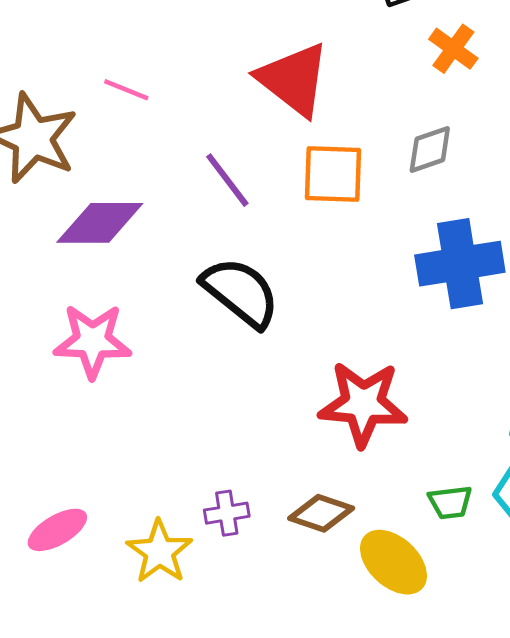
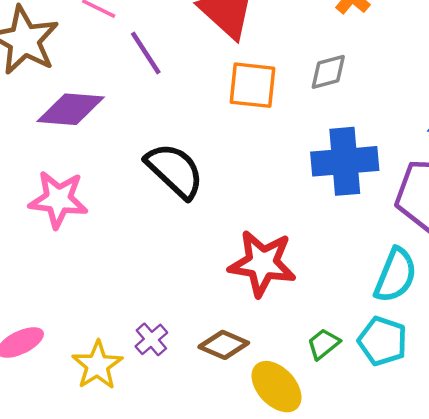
purple line: (227, 180) -> (146, 53), moved
green trapezoid: (450, 502) -> (324, 344), turned 144
purple cross: (227, 513) -> (151, 339), turned -36

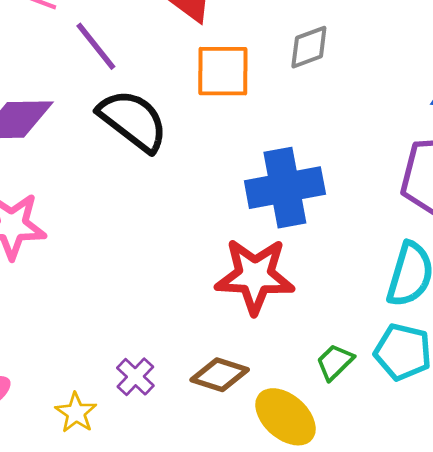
blue cross: (345, 161) -> (285, 188), moved
black semicircle: (175, 171) -> (133, 120), moved
yellow star: (97, 365) -> (76, 413), size x0.7

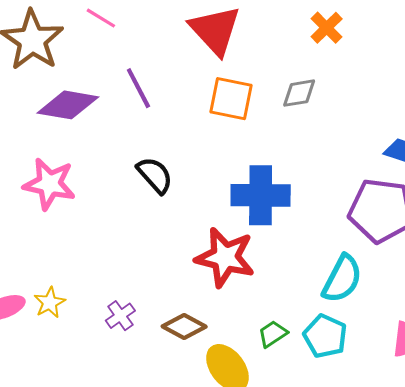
purple line: (96, 46) -> (138, 88), moved
black semicircle: (133, 120) -> (155, 175), moved, size x0.7
yellow star: (76, 413) -> (50, 303), moved

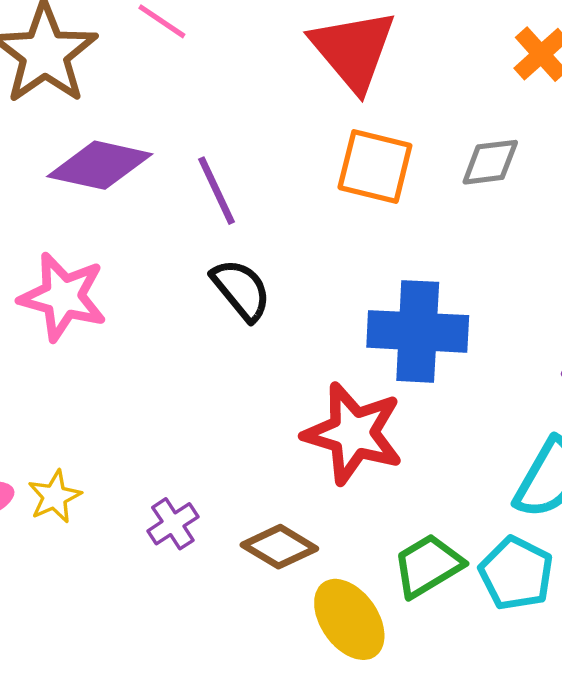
purple line: (138, 88) -> (217, 191), moved
green trapezoid: (273, 334) -> (428, 566), size x1.4

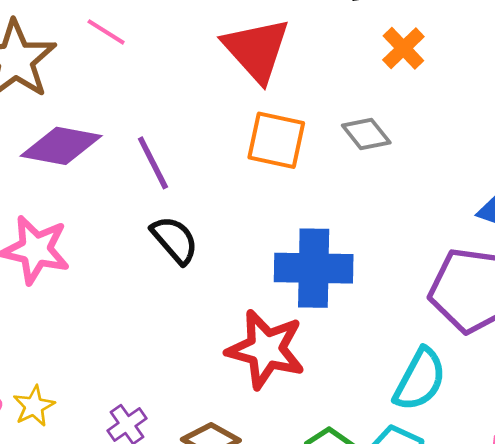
gray diamond: (490, 162) -> (366, 134), turned 60

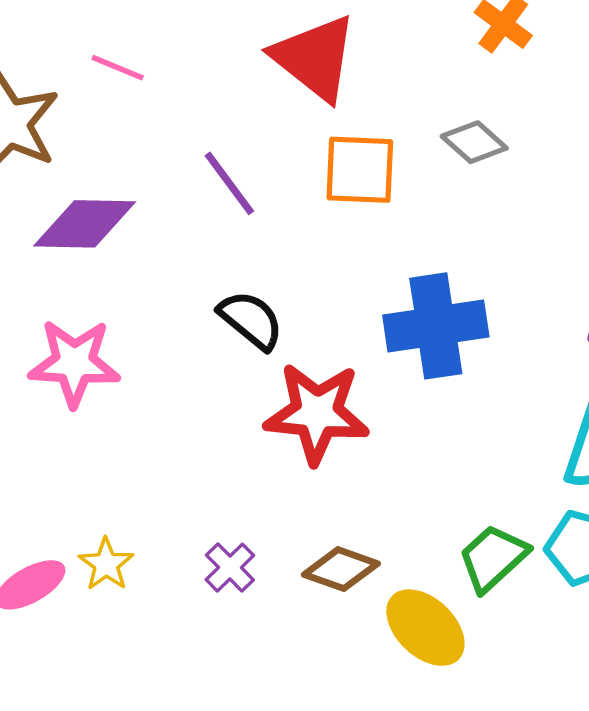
purple line: (153, 163) -> (229, 183), moved
red star: (266, 349) -> (317, 413), moved

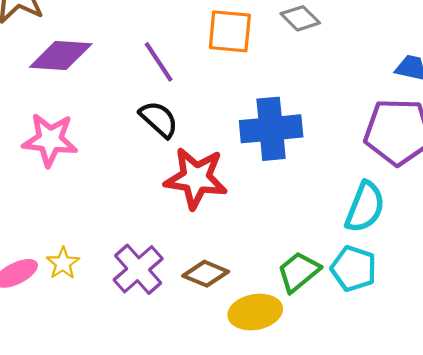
purple line: (229, 183) -> (159, 62), moved
purple cross: (230, 568) -> (138, 269), size x1.6
yellow ellipse: (425, 628) -> (255, 312), turned -57

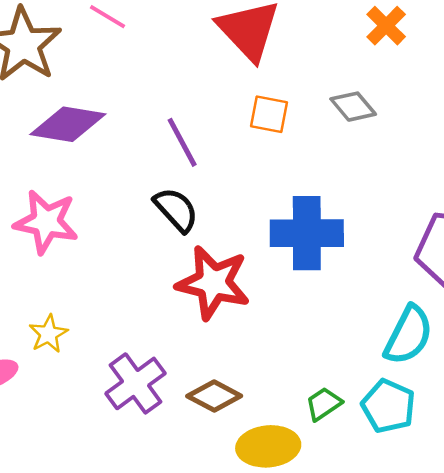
orange square: (230, 31) -> (269, 114), size x0.7
yellow star: (63, 263) -> (48, 334), moved
green trapezoid: (299, 272) -> (324, 404), size x0.7

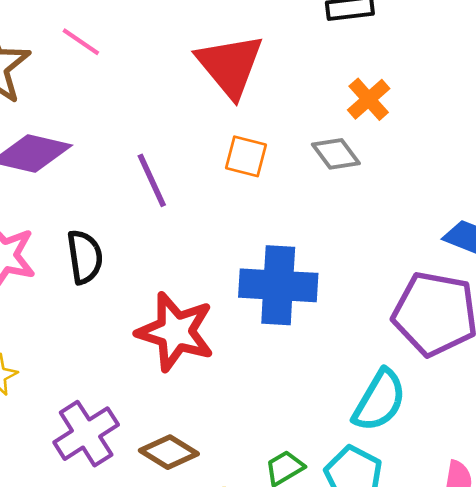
orange cross: (386, 26) -> (369, 99), moved
black semicircle: (176, 210) -> (85, 257), moved, turned 30

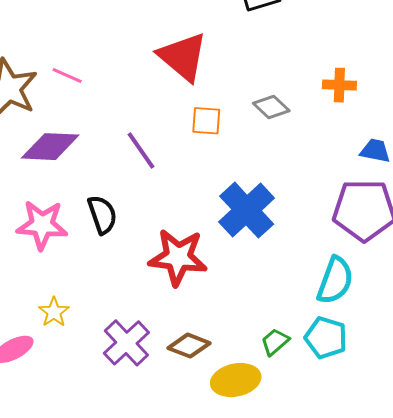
pink line: (81, 42) -> (67, 75), moved
orange cross: (369, 99) -> (339, 85), moved, turned -36
blue cross: (278, 285) -> (247, 210), turned -36

